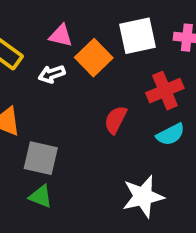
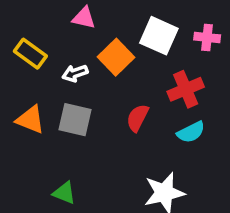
pink triangle: (61, 36) -> (84, 18), moved
white square: (138, 36) -> (159, 36), turned 36
gray square: (41, 158) -> (75, 120), moved

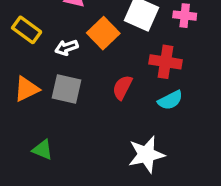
red cross: (186, 89) -> (166, 62), turned 32
orange triangle: (30, 120) -> (27, 89), turned -48
green triangle: (64, 193) -> (43, 150), moved

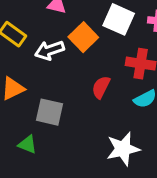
white arrow: (66, 47) -> (49, 50), size x1.4
gray square: (66, 89) -> (49, 112), moved

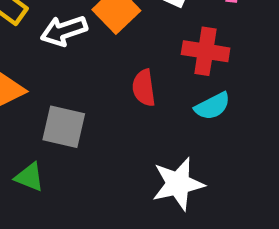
red semicircle: (101, 87) -> (144, 88), turned -35

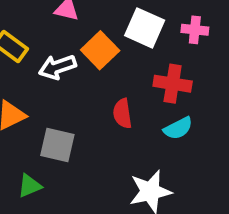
green triangle: (29, 177) -> (30, 186), turned -45

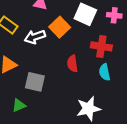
cyan semicircle: (178, 128) -> (105, 72), turned 105

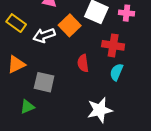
cyan semicircle: (105, 72) -> (116, 72), turned 35

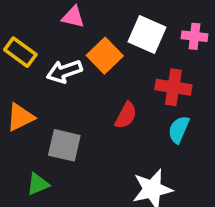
red semicircle: (83, 63) -> (126, 115), turned -144

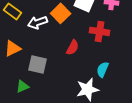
cyan semicircle: (179, 130) -> (103, 69), moved

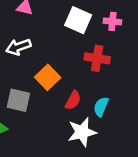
orange square: (61, 13) -> (48, 77), moved
red semicircle: (73, 47) -> (73, 100), moved

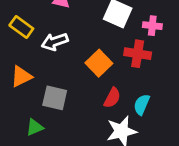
pink cross: (112, 21) -> (152, 26), moved
orange square: (48, 77) -> (99, 63), moved

